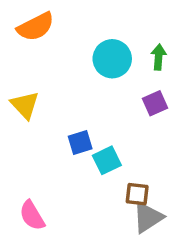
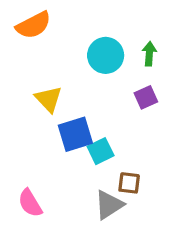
yellow triangle: (25, 105) -> (49, 99), moved
blue square: (80, 142) -> (75, 134), size x1.5
gray triangle: (148, 217) -> (109, 205), moved

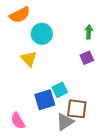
cyan circle: (106, 55) -> (42, 34), moved
blue square: (75, 134) -> (45, 100), moved
brown square: (129, 183) -> (77, 109), size x1.5

